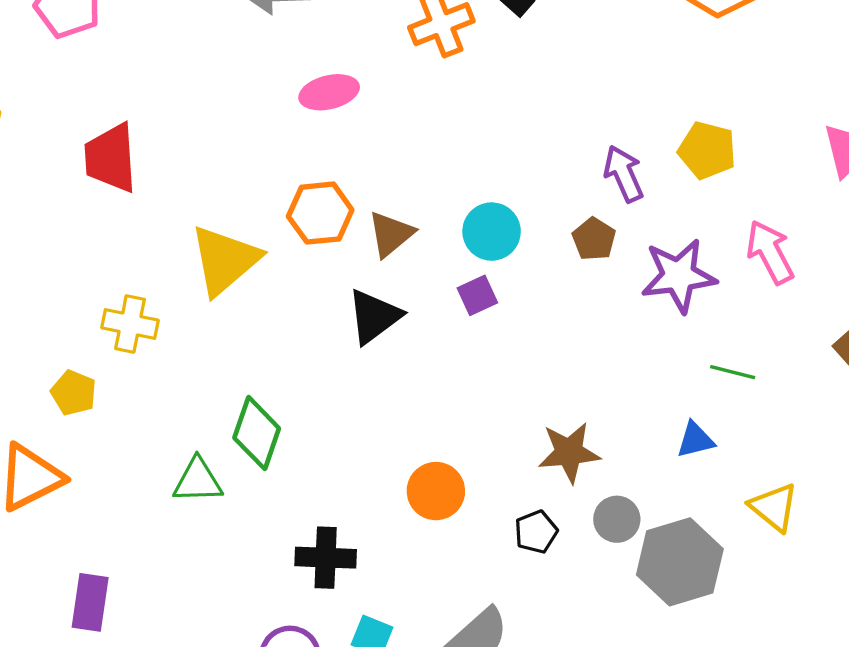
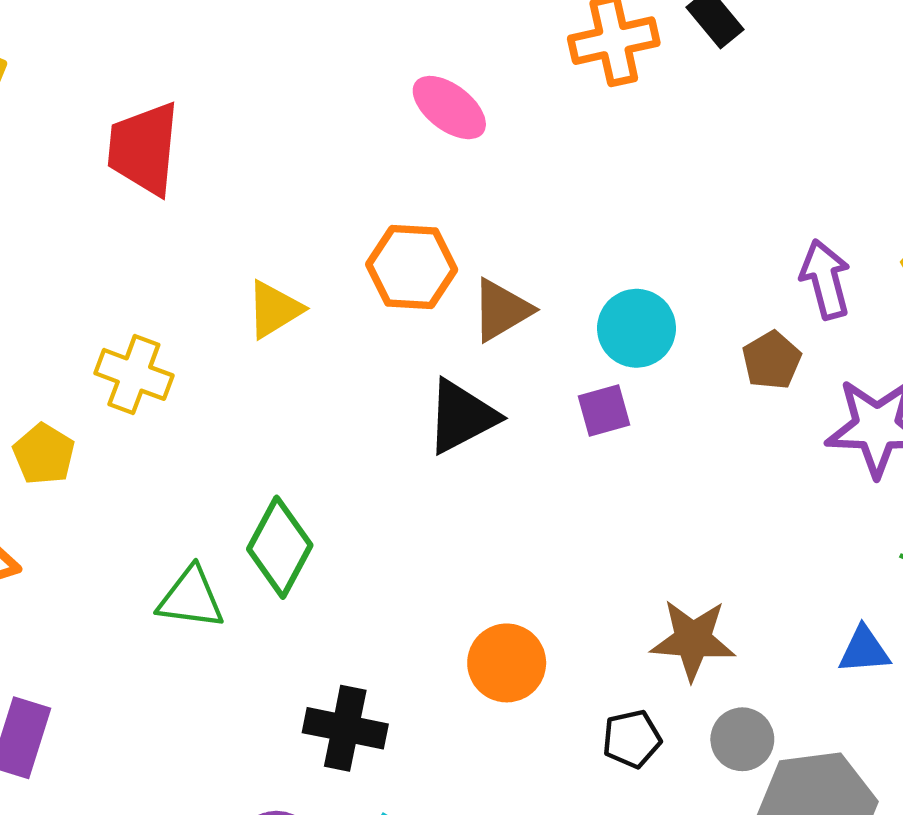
pink ellipse: (329, 92) -> (449, 108), turned 42
yellow triangle: (225, 260) -> (274, 309), size x0.6

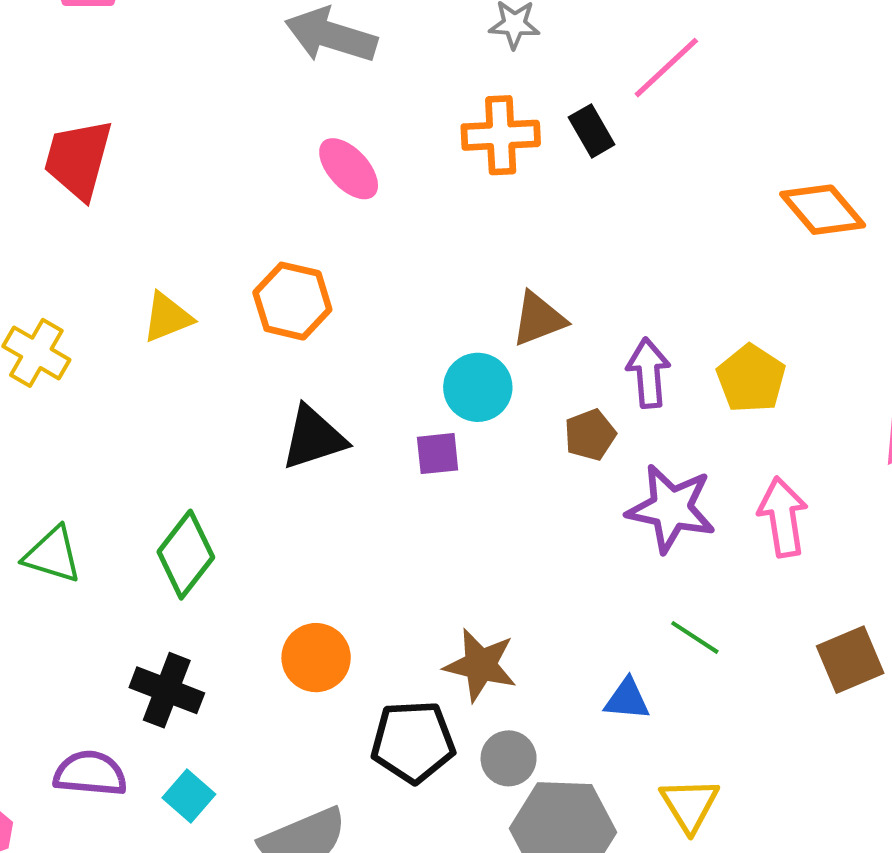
brown triangle: (501, 310) -> (539, 319), moved
green diamond: (280, 547) -> (186, 555), moved
black pentagon: (632, 739) -> (413, 742), size x1.6

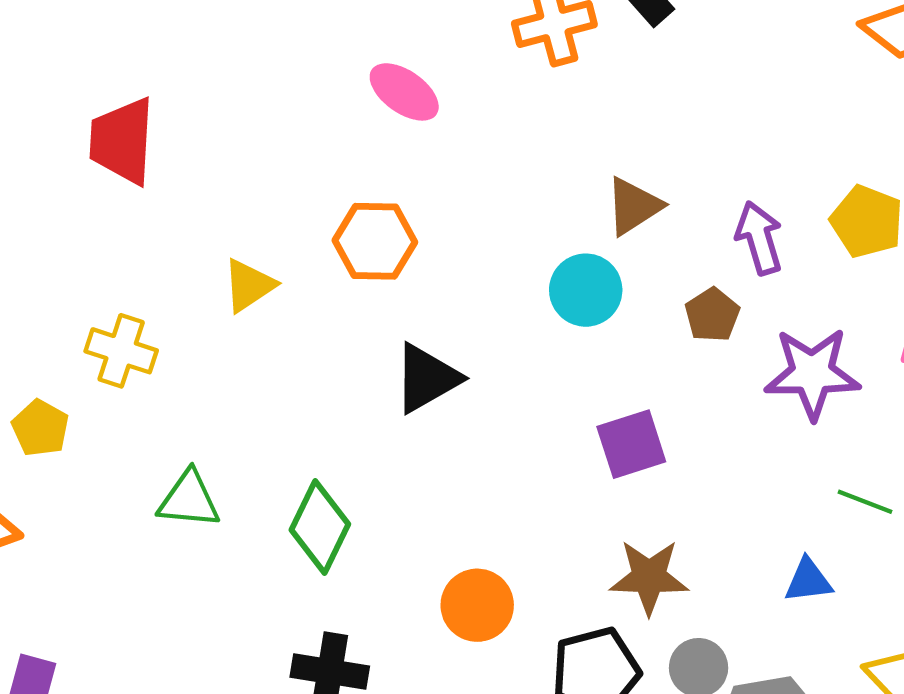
purple square: (438, 454) -> (631, 444), moved, size x1.4
green triangle: (53, 555) -> (189, 500), moved

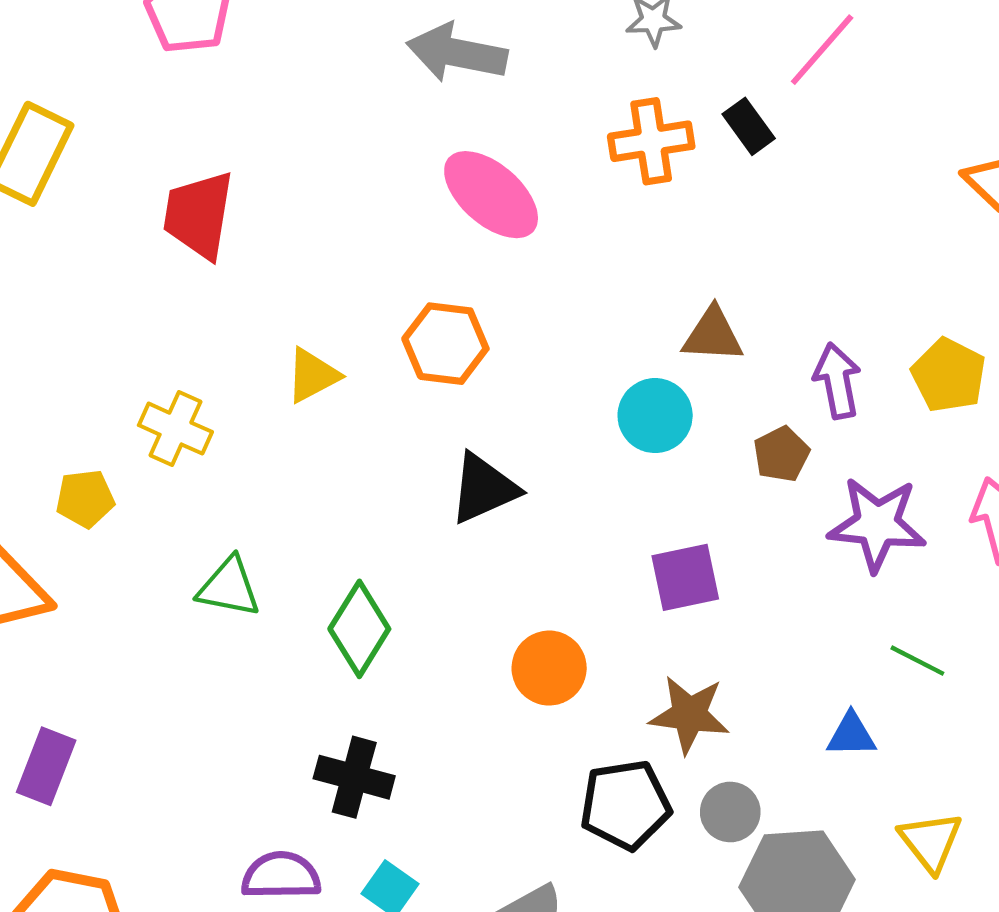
pink ellipse: (404, 92) -> (491, 195), size x1.4
brown triangle: (634, 206) -> (713, 335), turned 30
yellow pentagon: (40, 428) -> (85, 499), turned 30
orange circle: (477, 605) -> (549, 668), moved

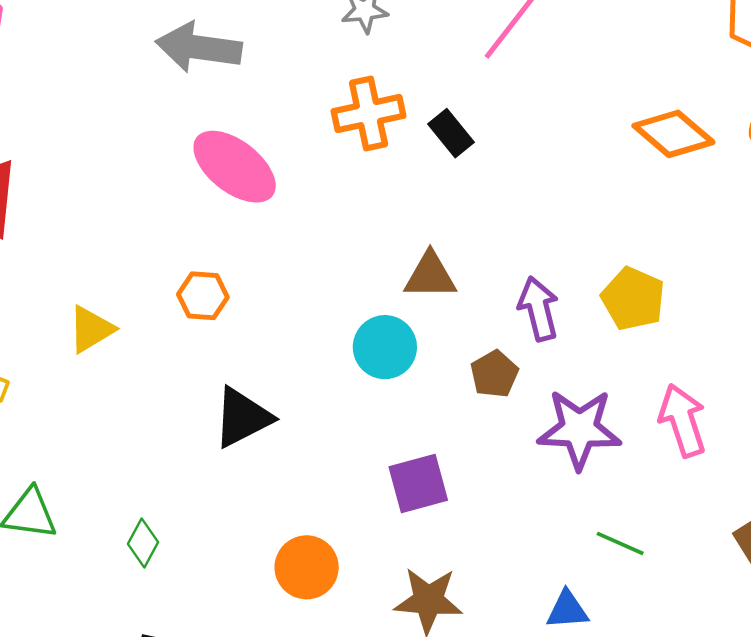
black rectangle: (749, 126) -> (451, 133), moved
orange hexagon: (445, 344) -> (203, 296), size x0.7
green diamond: (359, 629) -> (143, 543), size x0.6

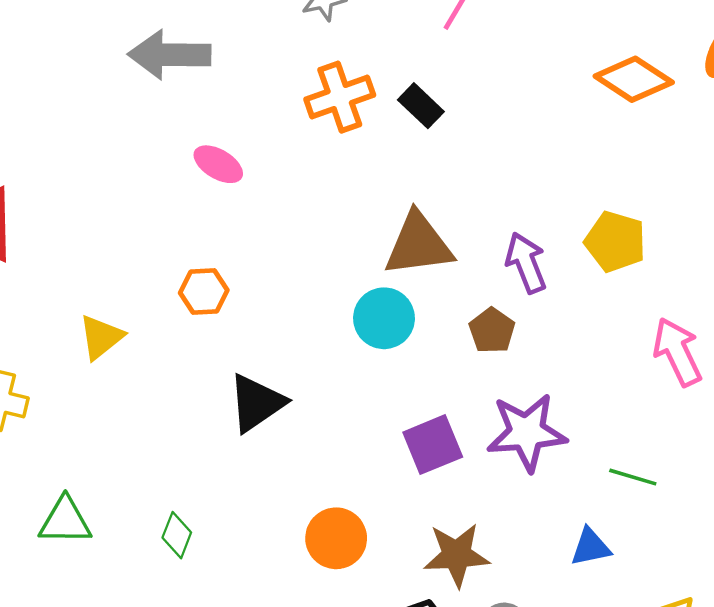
pink ellipse: (235, 167) -> (218, 164), size x0.6
brown triangle: (430, 276) -> (419, 244), size x1.4
purple star: (579, 429) -> (527, 432), moved

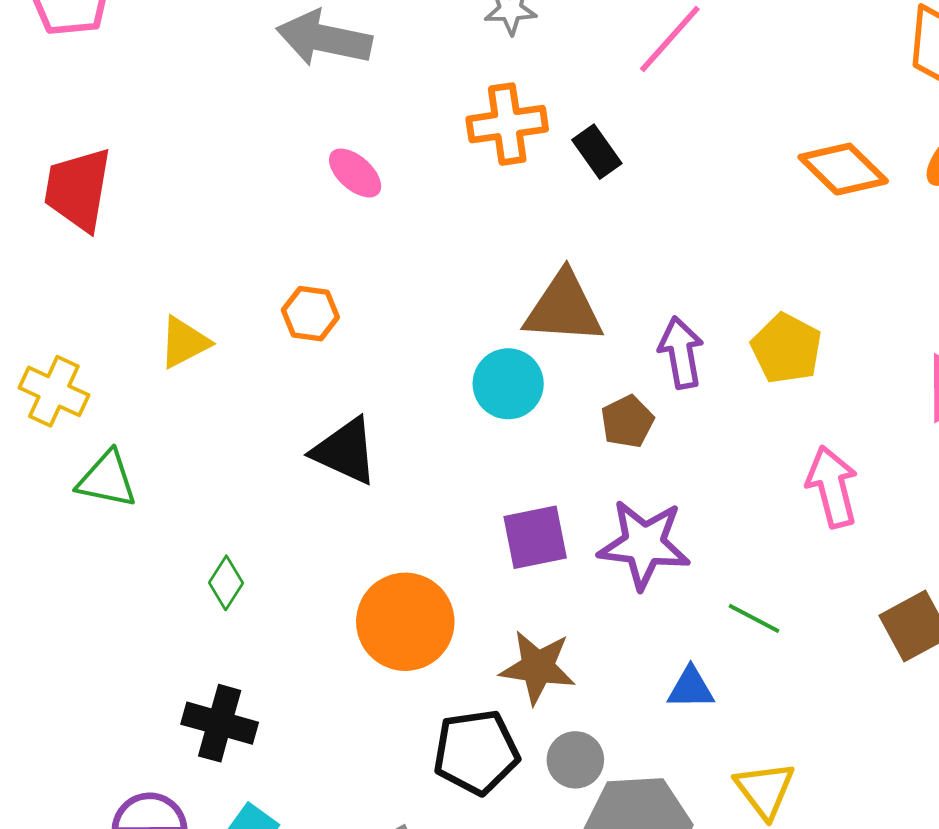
black triangle: (256, 403) -> (345, 451), turned 48
green triangle: (65, 521) -> (107, 479), moved
orange circle: (336, 538) -> (405, 622), size x1.4

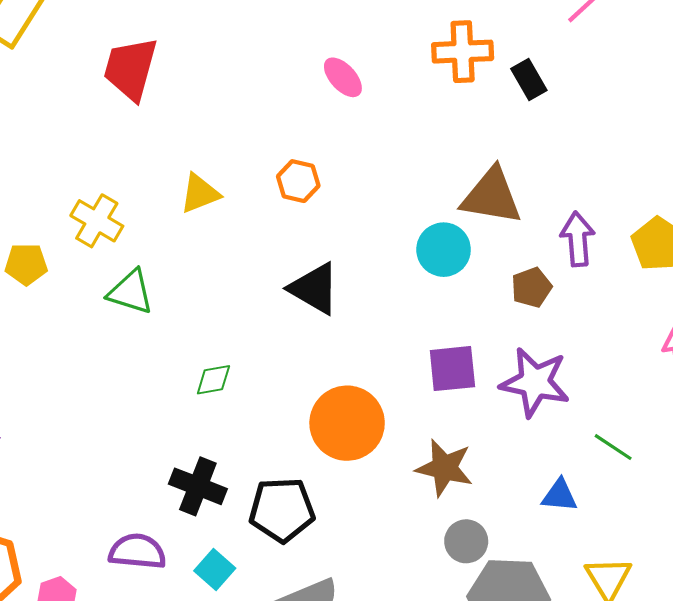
green diamond: (226, 583) -> (213, 380), turned 42
black pentagon: (476, 752) -> (282, 510), moved

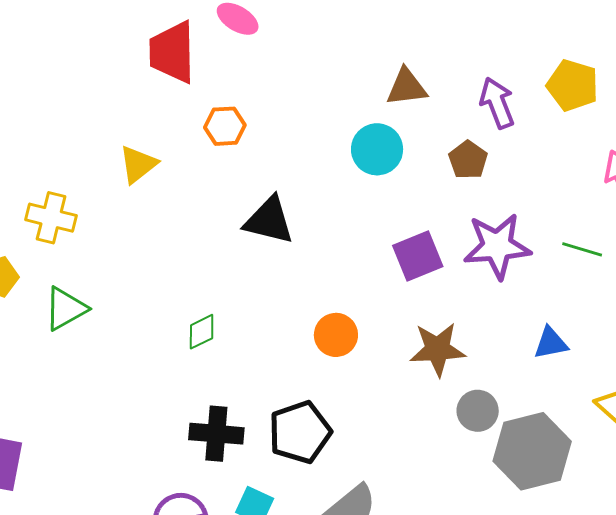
red trapezoid: (130, 69) -> (172, 52), moved
brown triangle: (492, 196) -> (406, 87), size x0.7
green triangle: (131, 292) -> (66, 309), moved, turned -30
orange circle: (347, 423) -> (336, 335), size x0.6
green line: (613, 447) -> (582, 249), moved

